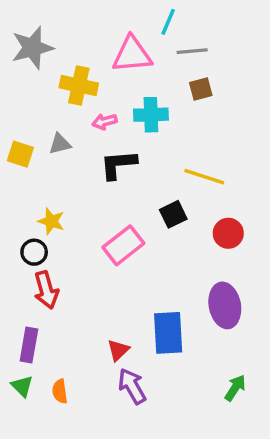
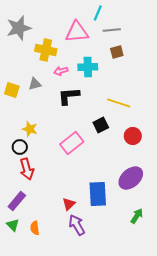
purple ellipse: (225, 305) -> (131, 178), turned 60
purple rectangle: (29, 345) -> (17, 201), turned 30
green arrow: (235, 388) -> (137, 216), moved

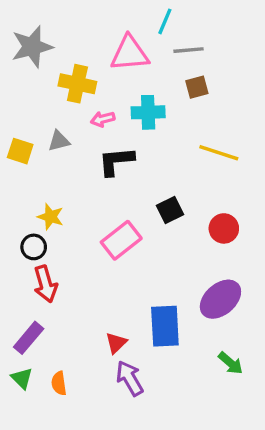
yellow line: (119, 103) -> (219, 153), moved
green arrow: (137, 216) -> (231, 363), turned 98

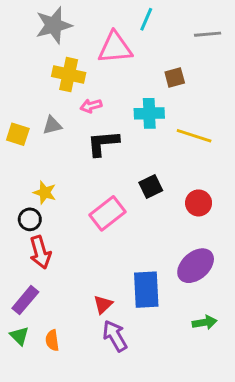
gray star: (32, 47) -> (54, 25), moved
gray line: (188, 50) -> (208, 34), moved
cyan cross: (148, 112) -> (149, 113), moved
green arrow: (231, 363) -> (205, 322), turned -50

